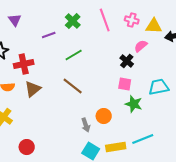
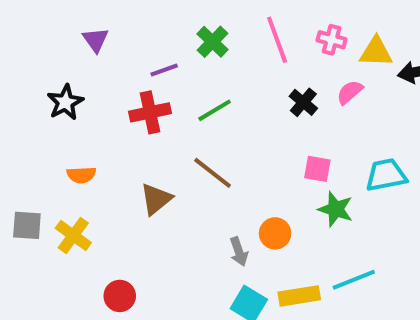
black cross: (127, 61) -> (303, 102), moved
red cross: (24, 64) -> (150, 112), moved
brown triangle: (33, 89) -> (156, 199), moved

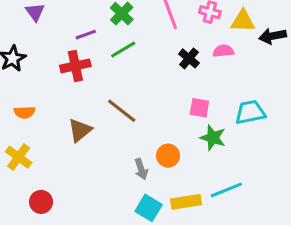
pink semicircle: (350, 92) -> (223, 51), turned 36
green line: (215, 110) -> (123, 49), moved
red circle: (120, 296) -> (41, 202), moved

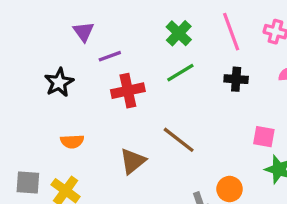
purple line: (86, 35) -> (110, 56), moved
black cross: (189, 58) -> (236, 79), moved, turned -36

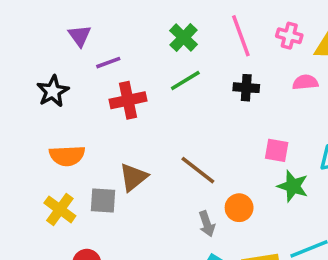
brown line: (179, 140) -> (198, 170), moved
orange semicircle: (72, 141) -> (67, 156), size x1.4
gray square: (28, 182) -> (103, 201), moved

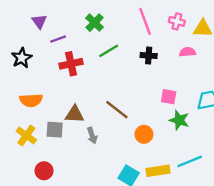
green cross: (184, 37) -> (95, 23), moved
brown triangle: (133, 177) -> (75, 114), turned 42
gray arrow: (207, 224) -> (92, 135), moved

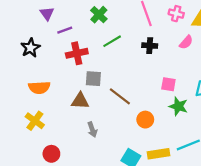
pink semicircle: (187, 52) -> (186, 42), turned 136
gray square: (55, 130) -> (93, 79), moved
gray arrow: (92, 135) -> (92, 130), moved

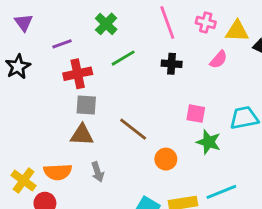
purple triangle: (47, 14) -> (24, 22), moved
gray square: (93, 79) -> (86, 105), moved
orange semicircle: (39, 88) -> (58, 172), moved
yellow cross: (35, 121) -> (24, 180), moved

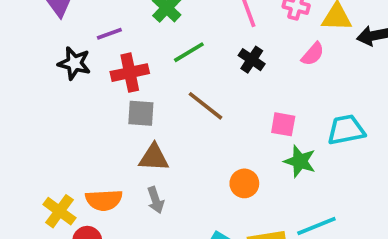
black cross: (172, 64) -> (252, 60), turned 30
black star: (18, 67) -> (74, 63), moved, turned -30
brown line: (133, 129) -> (206, 106), moved
brown triangle: (82, 135) -> (154, 158), moved

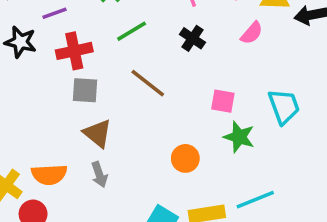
cyan trapezoid: (346, 130) -> (284, 106), turned 81
brown triangle: (154, 158) -> (98, 133), turned 36

